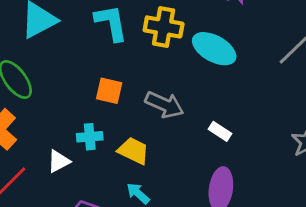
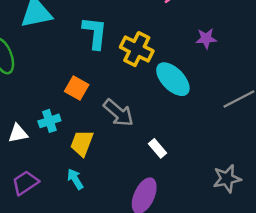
cyan cross: (90, 137) -> (49, 121), turned -30
yellow trapezoid: (133, 151) -> (82, 143), turned -112

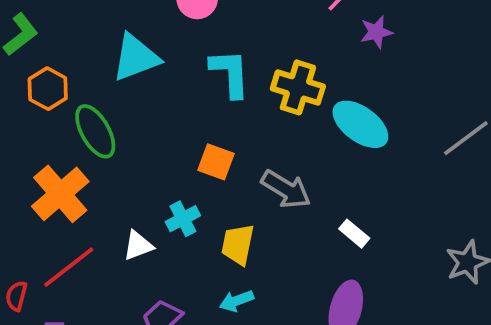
purple star: (206, 39) -> (376, 32), moved
cyan arrow: (75, 179) -> (237, 301), turned -70

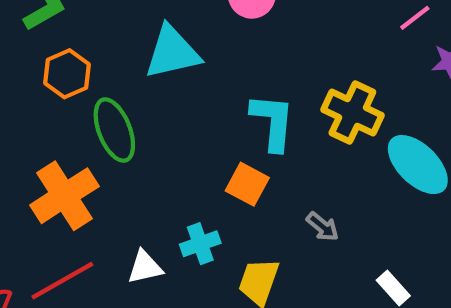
cyan L-shape: (230, 73) -> (273, 122), moved
gray arrow: (286, 189) -> (323, 227), size x0.6

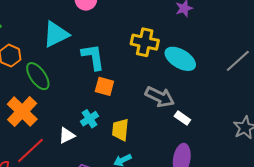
cyan L-shape: (273, 122) -> (93, 57), moved
gray arrow: (323, 227) -> (160, 97), moved, size x1.8

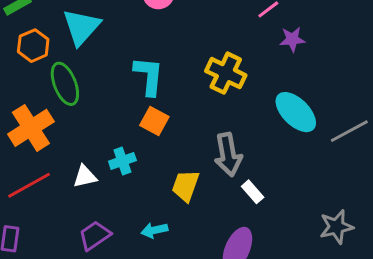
cyan triangle: (56, 34) -> (81, 27), moved, turned -36
cyan ellipse: (180, 59) -> (296, 112), moved
gray arrow: (160, 97) -> (228, 155), turned 40
yellow trapezoid: (120, 130) -> (185, 186), moved

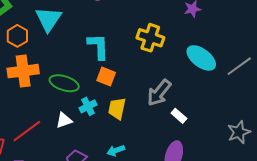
green ellipse: (65, 84) -> (64, 83), moved, turned -44
orange cross: (31, 128) -> (23, 71), moved, turned 32
gray arrow: (228, 155) -> (159, 93), turned 56
yellow trapezoid: (185, 186) -> (117, 109), moved

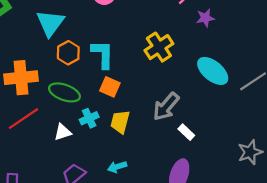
orange hexagon: (17, 36) -> (68, 53), moved
yellow cross: (150, 38) -> (159, 47), turned 36
red line: (27, 131) -> (23, 119), moved

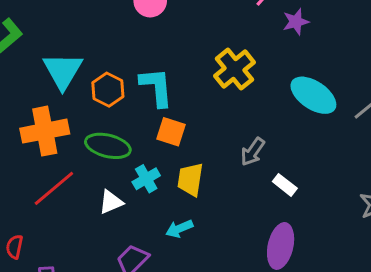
cyan triangle: (50, 23) -> (63, 71), moved
gray arrow: (166, 107) -> (253, 152), size x0.7
cyan arrow: (117, 167) -> (179, 229), moved

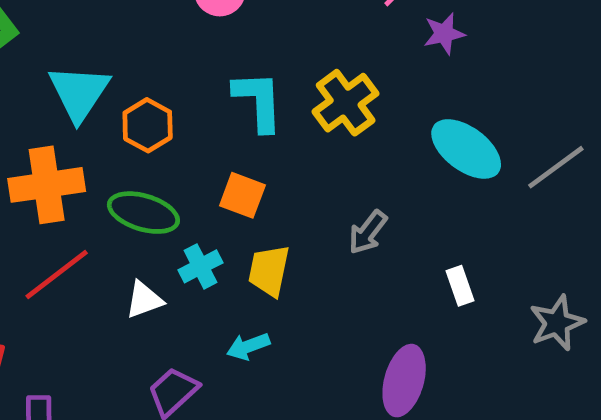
cyan L-shape: (156, 87) -> (258, 101), moved
white rectangle: (285, 185) -> (460, 286), moved, turned 30

